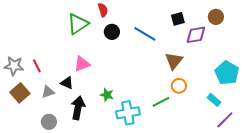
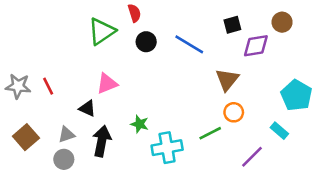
gray triangle: (48, 92) -> (66, 135), moved
brown square: (20, 93) -> (26, 137), moved
purple line: (225, 120) -> (252, 157), moved

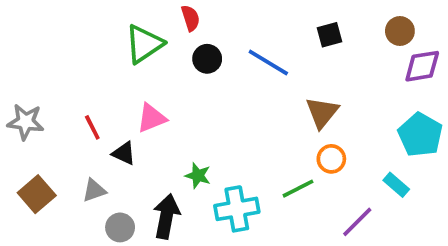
purple diamond: (256, 46) -> (422, 66), moved
red line: (48, 86) -> (92, 127), moved
black arrow: (102, 141) -> (166, 216), moved
gray circle: (64, 159) -> (120, 227), moved

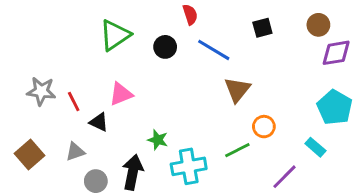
red semicircle: (190, 18) -> (190, 15), moved
brown triangle: (322, 113) -> (237, 90), moved
gray star: (26, 122) -> (41, 91), moved

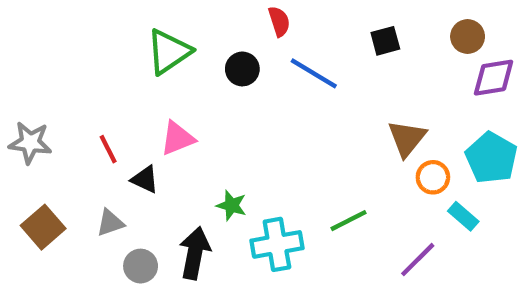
brown triangle: (237, 90) -> (407, 138), moved
gray star: (41, 91) -> (30, 143), moved
orange circle: (264, 127) -> (433, 177), moved

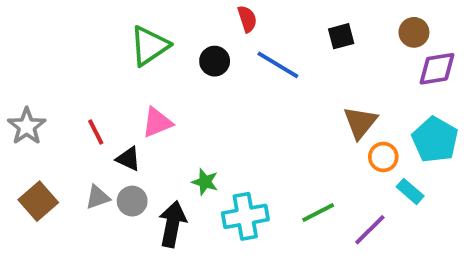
gray star: (30, 143) -> (27, 126), turned 30
green line: (348, 221) -> (318, 213), moved
gray circle: (141, 266) -> (132, 201), moved

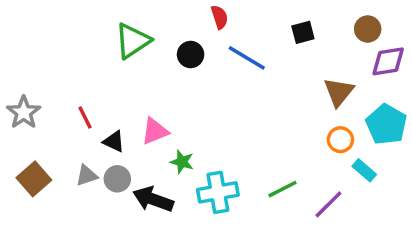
pink triangle: (157, 122) -> (155, 131), moved
brown triangle: (360, 122) -> (339, 92), moved
black arrow: (172, 224) -> (153, 199), turned -81

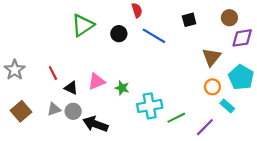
green star: (182, 162) -> (122, 88), moved
cyan cross: (218, 192) -> (150, 106), moved

